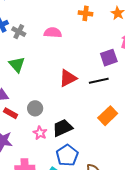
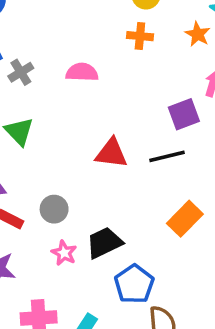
gray cross: (19, 32) -> (21, 72), turned 32
red triangle: (68, 78) -> (111, 153), turned 36
blue pentagon: (67, 155) -> (134, 284), moved

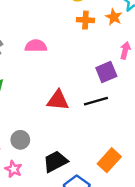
orange cross: (140, 36) -> (85, 20), moved
orange rectangle: (185, 219) -> (109, 160), moved
pink star: (64, 253) -> (13, 169), moved

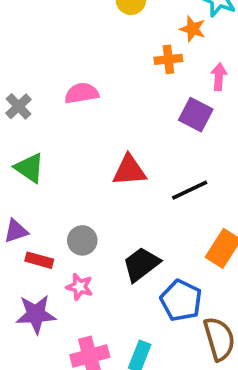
orange cross: (85, 20) -> (168, 59), moved
purple square: (106, 72) -> (196, 115), turned -30
black line: (96, 101) -> (190, 190), moved

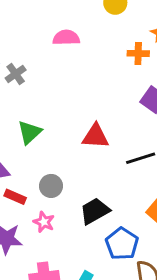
pink semicircle: (82, 93) -> (66, 38), moved
green triangle: (29, 168) -> (30, 132), moved, turned 35

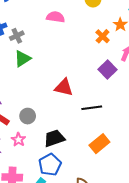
orange cross: (138, 53) -> (103, 36), turned 32
green triangle: (30, 132) -> (22, 59), moved
blue pentagon: (122, 244) -> (50, 165), moved

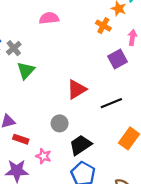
purple square: (108, 70) -> (118, 59), turned 30
red triangle: (64, 87) -> (77, 89), turned -30
gray circle: (28, 116) -> (60, 123), moved

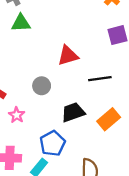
green triangle: (26, 71) -> (21, 23), turned 30
black trapezoid: (80, 145) -> (73, 112), moved

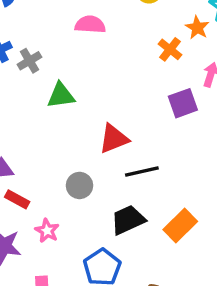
green triangle: (21, 23) -> (61, 95), moved
black line: (100, 79) -> (142, 172), moved

